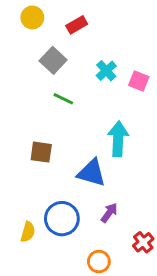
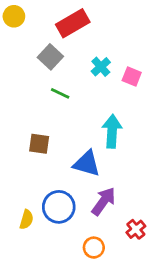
yellow circle: (32, 17) -> (14, 16), moved
red rectangle: (77, 25) -> (73, 23), size x1.6
purple arrow: (109, 213) -> (104, 201), size x1.5

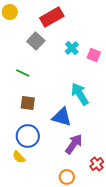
green line: (60, 93) -> (23, 73), moved
cyan arrow: (112, 131) -> (80, 94), turned -35
blue circle: (59, 207) -> (28, 136), moved
yellow semicircle: (27, 219) -> (19, 157), turned 120

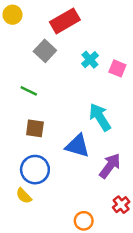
purple arrow: (74, 144) -> (110, 166), moved

